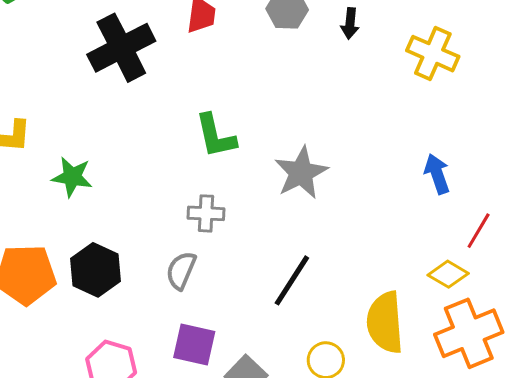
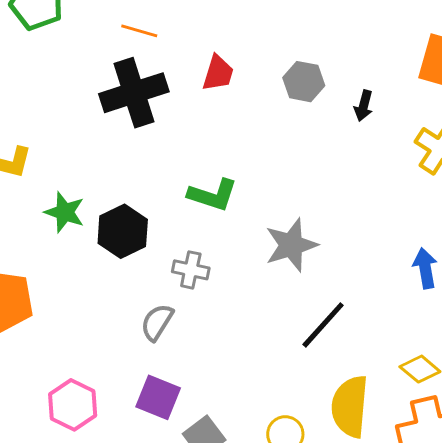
green L-shape: (216, 136) -> (213, 195), turned -69
black hexagon: (96, 270) -> (123, 231), moved
black line: (292, 280) -> (323, 325), moved

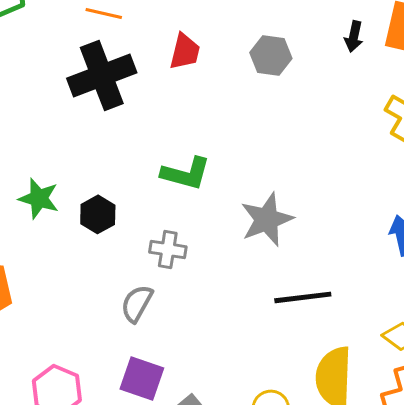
black arrow: (364, 106) -> (354, 36), moved
black hexagon: (123, 231) -> (98, 214), size x0.7
black line: (323, 325) -> (303, 297), turned 44

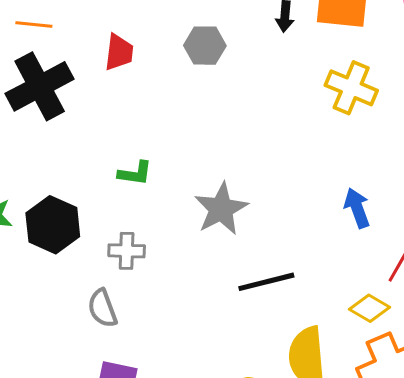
green L-shape: (186, 173) -> (135, 173), size x0.7
black hexagon: (98, 214) -> (53, 225), size x1.5
gray semicircle: (137, 303) -> (102, 308), turned -42

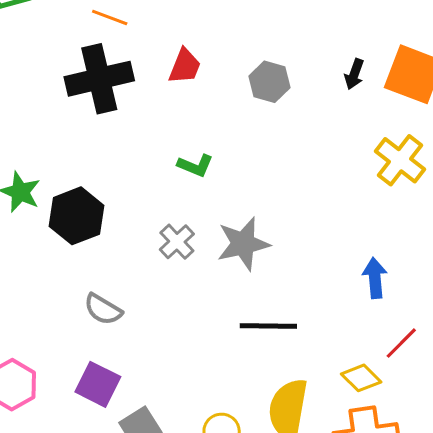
green L-shape: (135, 173) -> (195, 166), moved
gray cross: (127, 251) -> (177, 242), moved, turned 30
gray semicircle: (102, 308) -> (103, 309), turned -54

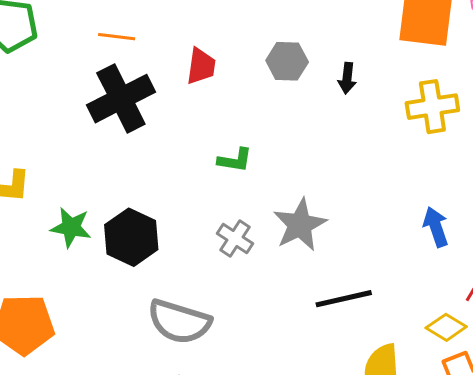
black arrow: (354, 74) -> (347, 78), moved
yellow cross: (400, 160) -> (432, 107), turned -33
gray semicircle: (103, 309) -> (179, 322), size x1.6

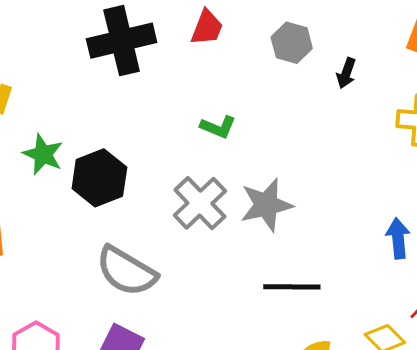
gray cross: (235, 239) -> (200, 203), size x1.5

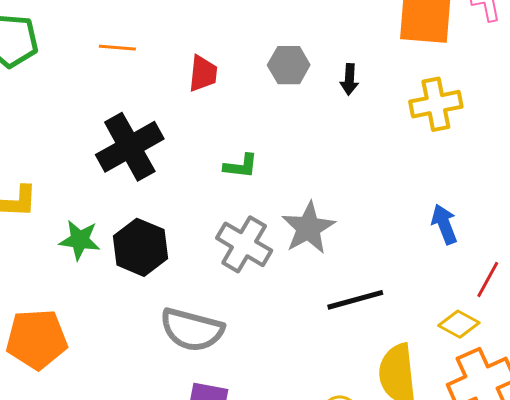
black cross: (122, 41) -> (130, 147), moved

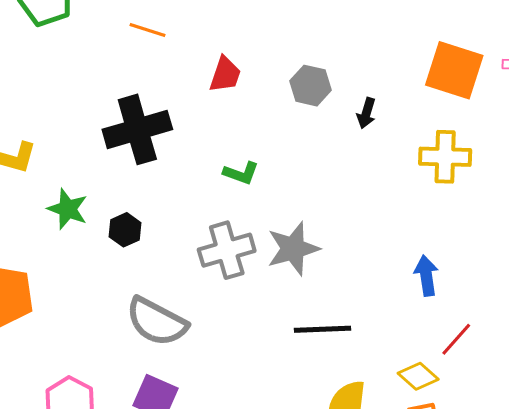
gray cross: (244, 244) -> (227, 250), turned 30
black hexagon: (140, 247) -> (125, 230), size x0.6

